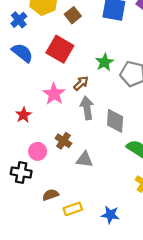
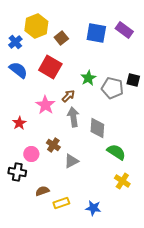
gray triangle: (85, 160) -> (71, 161), turned -35

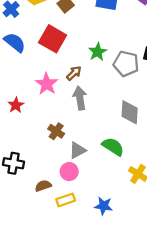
gray diamond: (97, 128) -> (130, 112), moved
green semicircle: (116, 152) -> (113, 147), moved
pink circle: (31, 154) -> (69, 172), moved

